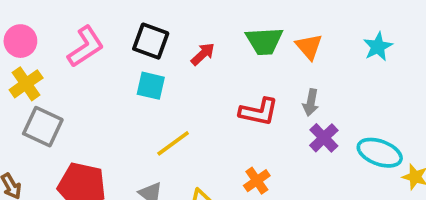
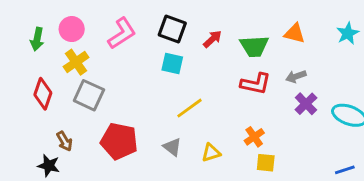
green trapezoid: (264, 41) -> (254, 46), moved
orange triangle: (309, 47) -> (294, 33), turned -35
gray arrow: (311, 102) -> (296, 76), turned 60

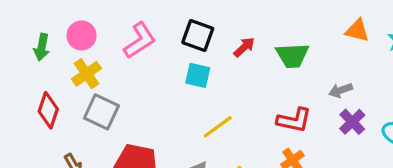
orange triangle: (294, 33) -> (357, 31), moved
red L-shape: (256, 84) -> (294, 120), moved

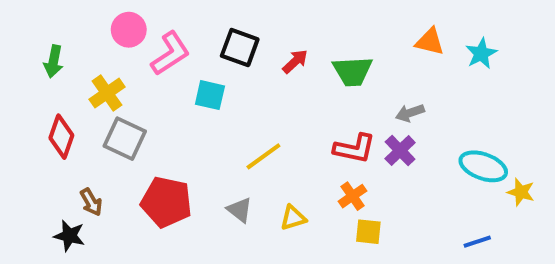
pink circle: (82, 35) -> (129, 30), moved
cyan square: (198, 75) -> (210, 95), moved
purple cross: (352, 122) -> (400, 151), moved

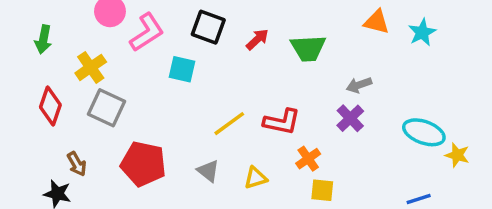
red L-shape: (354, 149) -> (282, 122), moved

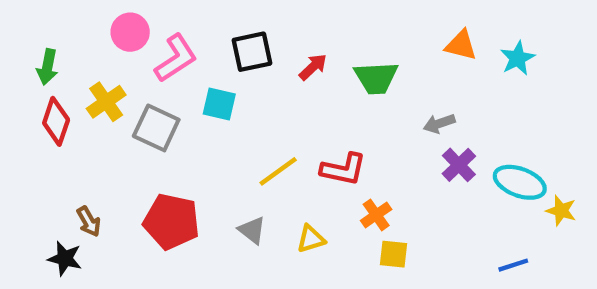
black square: (208, 27) -> (252, 52), turned -32
red diamond: (50, 106) -> (56, 121), moved
gray square: (106, 108) -> (156, 128), moved
purple cross: (350, 118) -> (459, 165), moved

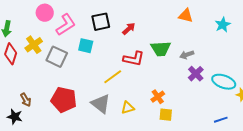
orange triangle: (461, 45) -> (186, 16), moved
green trapezoid: (376, 78) -> (161, 49), moved
red L-shape: (343, 169) -> (134, 59), moved
gray triangle: (252, 230) -> (101, 104), size x1.5

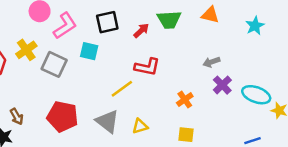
green trapezoid: (161, 49) -> (169, 20), moved
orange cross: (158, 97) -> (185, 100), moved

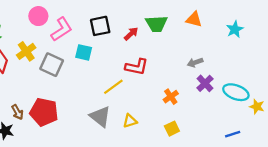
red pentagon: (63, 116) -> (44, 112), moved
yellow square: (186, 135) -> (172, 129), turned -32

